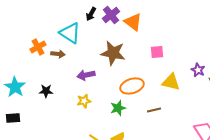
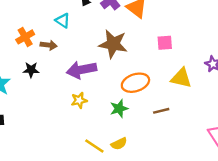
cyan triangle: (70, 33) -> (63, 21), size x0.6
purple arrow: (86, 75) -> (81, 70), size x1.4
black star: (46, 91) -> (31, 70), moved

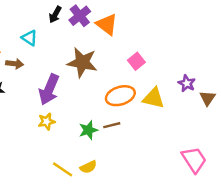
pink square: (165, 43) -> (136, 61), turned -35
purple arrow: (81, 70) -> (49, 90), turned -56
orange ellipse: (135, 83) -> (120, 96), moved
brown line: (161, 111) -> (112, 125), moved

